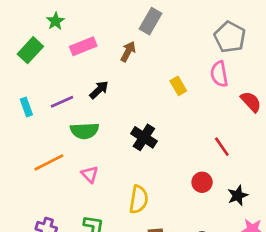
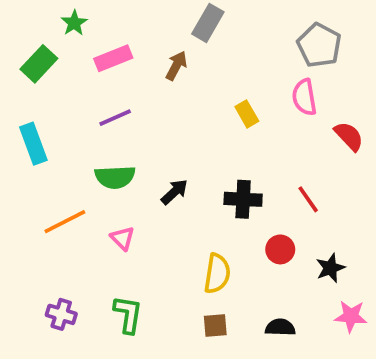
black arrow: (99, 90) -> (174, 192), moved
purple line: (62, 102) -> (115, 118), moved
cyan rectangle: (26, 107) -> (33, 144), size x1.5
black cross: (144, 137) -> (243, 199), moved, turned -30
yellow semicircle: (139, 199) -> (217, 274), moved

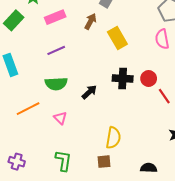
yellow rectangle: (247, 114) -> (117, 38), moved, size x1.5
black cross: (243, 199) -> (123, 78), moved
red circle: (280, 249) -> (149, 78), moved
purple cross: (61, 314) -> (17, 162), moved
brown square: (215, 326) -> (104, 162), moved

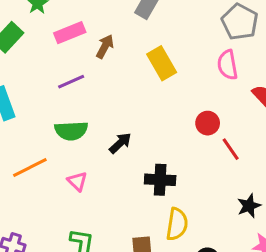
brown arrow: (90, 21) -> (105, 46), moved
black cross: (123, 78) -> (160, 180), moved
yellow semicircle: (113, 138) -> (177, 224), moved

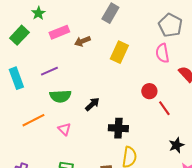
brown arrow: (105, 46) -> (82, 41), turned -140
yellow rectangle: (162, 63) -> (119, 52), turned 55
purple line: (71, 82) -> (49, 71), moved

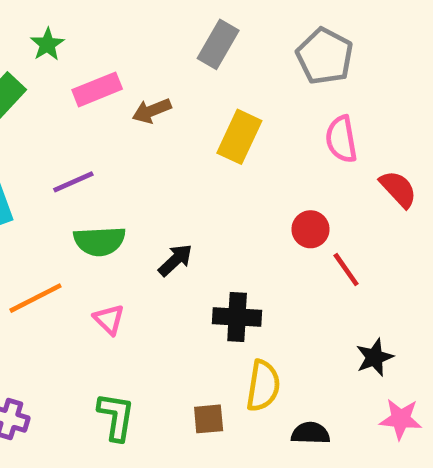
gray pentagon: (170, 25) -> (325, 56), moved

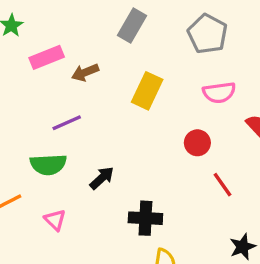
pink semicircle: (341, 139) -> (219, 93), turned -88
purple line: (73, 182) -> (67, 123), moved
red circle: (311, 229) -> (197, 143), moved

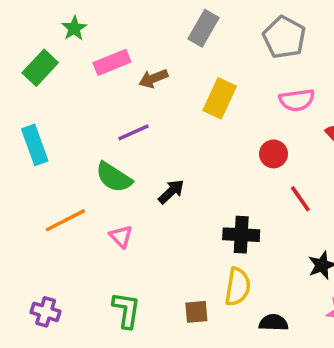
green semicircle: (48, 165) -> (114, 177), turned 36
black cross: (145, 218) -> (241, 235), moved

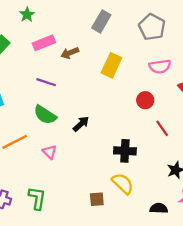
green star: (74, 28) -> (27, 15), moved
purple line: (134, 132) -> (46, 82), moved, turned 42
yellow semicircle: (238, 287) -> (123, 184), turned -55
green L-shape: (126, 310) -> (37, 198), moved
black semicircle: (274, 323) -> (159, 208), moved

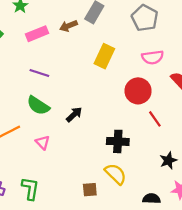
brown arrow: (70, 53) -> (68, 26), moved
red circle: (145, 100) -> (138, 91), size x1.5

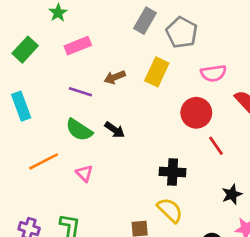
gray pentagon: (145, 18) -> (182, 32), moved
brown arrow: (68, 26) -> (115, 77), moved
black arrow: (74, 114) -> (115, 130), moved, turned 78

